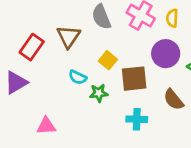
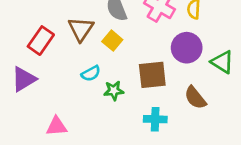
yellow square: (108, 60) -> (112, 41), moved
cyan semicircle: (78, 77) -> (91, 73), turned -54

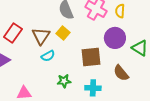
brown triangle: (81, 29) -> (41, 36), moved
green star: (114, 91) -> (64, 81), moved

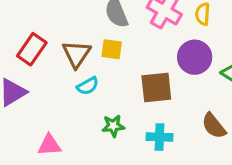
yellow square: (63, 33) -> (112, 49), turned -32
brown semicircle: (121, 73) -> (214, 126), moved

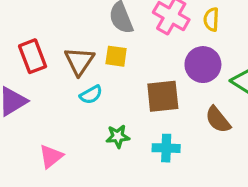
red rectangle: (32, 49) -> (33, 56), turned -56
brown semicircle: (214, 126) -> (218, 120), moved
pink triangle: (49, 145) -> (51, 156), turned -35

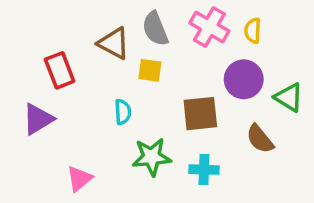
brown triangle: (79, 61) -> (114, 43), moved, turned -36
cyan semicircle: (91, 95) -> (123, 112), turned -65
green star: (118, 136) -> (152, 157), size x1.5

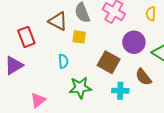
yellow semicircle: (253, 31) -> (151, 14), moved
brown square: (200, 114) -> (109, 62), turned 35
cyan cross: (204, 170) -> (120, 91), moved

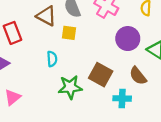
brown square: (109, 62) -> (101, 75), moved
cyan cross: (120, 91) -> (122, 98), moved
pink triangle: (38, 100) -> (12, 97), moved

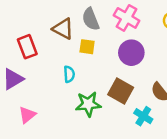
purple circle: (128, 39) -> (131, 53), moved
cyan cross: (122, 98) -> (143, 116), turned 30

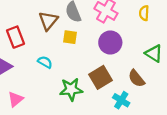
brown triangle: (63, 29) -> (48, 21), turned 42
cyan semicircle: (69, 74) -> (45, 62), moved, turned -56
brown square: (121, 91) -> (101, 77), turned 30

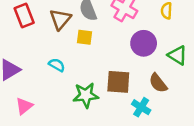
red rectangle: (16, 37) -> (24, 16), moved
purple circle: (110, 43) -> (144, 43), moved
brown square: (101, 77) -> (118, 82), turned 35

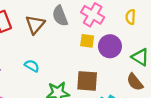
yellow square: (84, 37) -> (87, 41), moved
brown semicircle: (158, 83) -> (135, 82), moved

